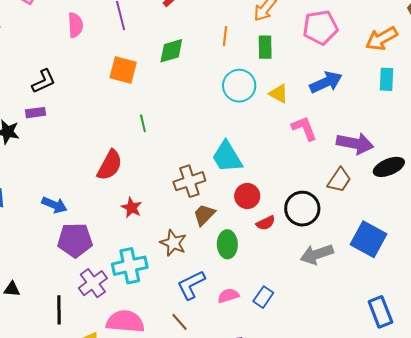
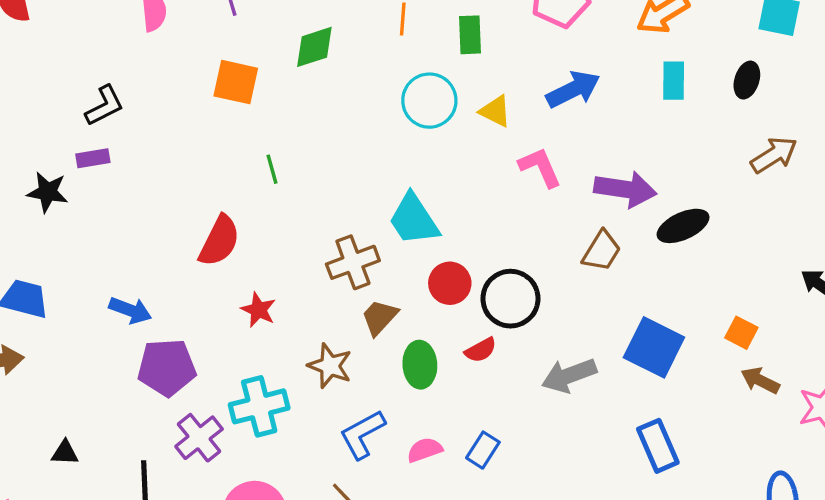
black circle: (302, 209) -> (510, 299), moved
red semicircle: (266, 223) -> (481, 350), moved
blue rectangle: (380, 312) -> (658, 446), moved

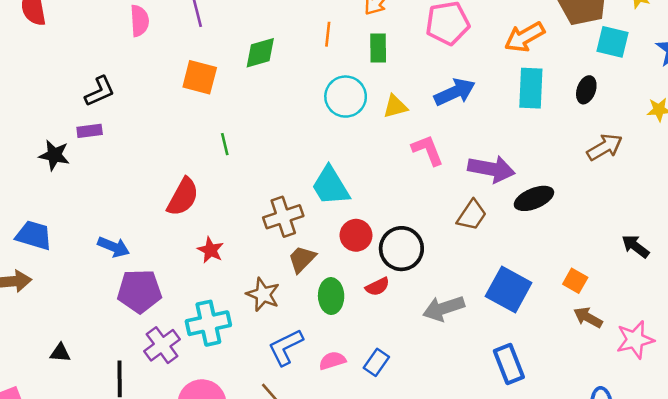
cyan rectangle: (674, 81) -> (531, 88), size x1.4
yellow triangle: (495, 111) -> (395, 106), turned -44

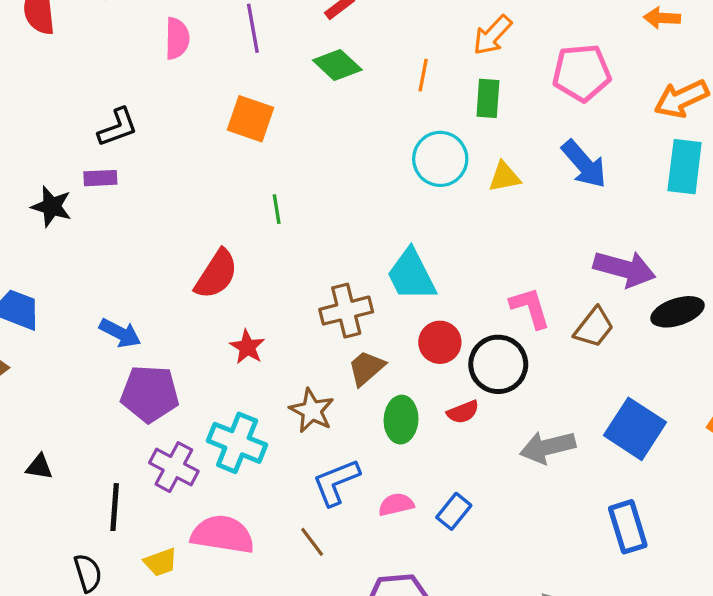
green diamond: (260, 53) -> (337, 65), moved, turned 54
blue arrow: (455, 92) -> (584, 164), turned 69
pink L-shape: (428, 150) -> (530, 308), moved
cyan cross: (208, 323) -> (237, 443), turned 30
purple cross: (162, 345) -> (174, 467), turned -30

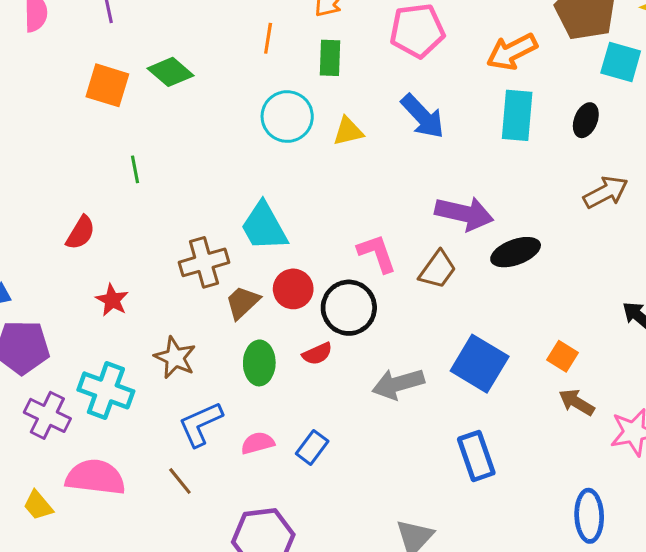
green diamond: (337, 65) -> (171, 72), moved
red semicircle: (216, 274) -> (81, 233), size x0.7
brown trapezoid: (366, 368) -> (242, 302), moved
yellow trapezoid: (160, 562) -> (38, 505), turned 72

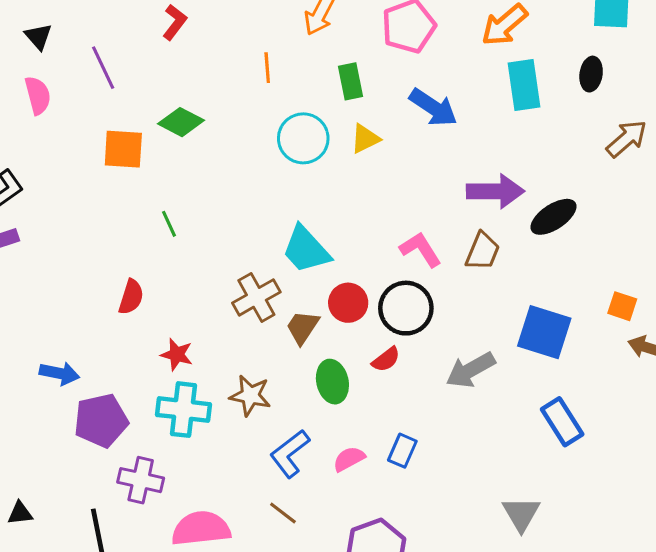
green rectangle: (330, 58) -> (350, 81), moved
cyan cross: (106, 390) -> (183, 410), moved

